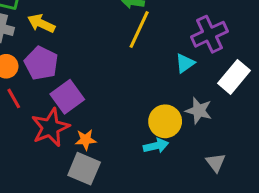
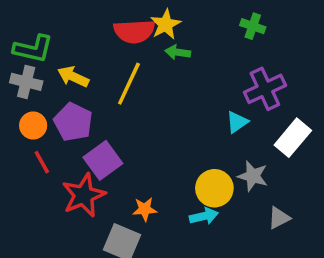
yellow line: (139, 30) -> (129, 84), moved
orange star: (86, 140) -> (145, 209), moved
gray triangle: (216, 163) -> (279, 218), moved, turned 40

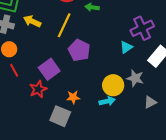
purple pentagon: (73, 122) -> (79, 50), moved
red star: (84, 195) -> (38, 89), size x0.7

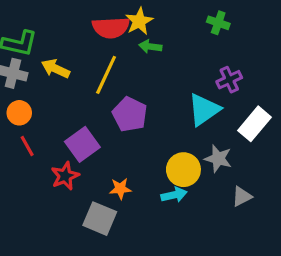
purple cross: (142, 28) -> (229, 80), size x0.7
cyan triangle: (126, 47) -> (204, 110), size x1.6

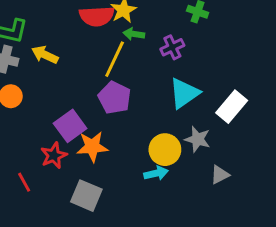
yellow line: (106, 75) -> (115, 59), moved
purple cross: (229, 80) -> (172, 47), moved
red line: (27, 146) -> (24, 182), moved
orange star: (120, 189) -> (92, 147), moved, size x1.5

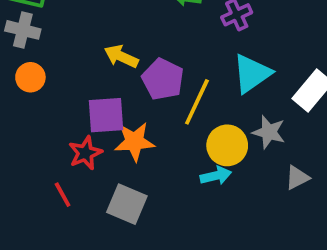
yellow arrow: (45, 55) -> (121, 56), moved
yellow line: (115, 59) -> (197, 102), moved
purple square: (70, 126) -> (106, 115), turned 32
red line: (24, 182) -> (63, 195), moved

